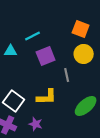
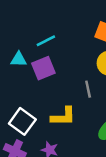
purple square: (46, 56) -> (43, 68), moved

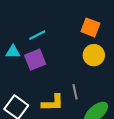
gray line: (88, 89) -> (75, 92), moved

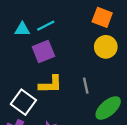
cyan triangle: (13, 52) -> (22, 29), moved
yellow L-shape: (53, 103) -> (50, 84), moved

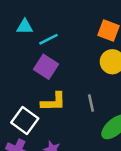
cyan triangle: (22, 29) -> (25, 27), moved
purple square: (43, 52) -> (46, 67), turned -35

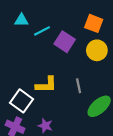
purple square: (46, 67) -> (65, 42), moved

